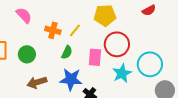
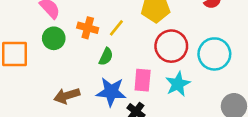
green circle: (27, 54) -> (54, 38), moved
pink rectangle: (95, 57) -> (143, 80), moved
cyan circle: (150, 64) -> (214, 54), moved

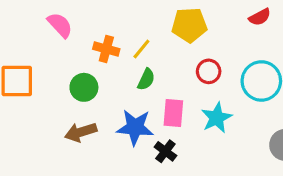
green circle: (54, 38) -> (84, 87), moved
red circle: (171, 46) -> (209, 71), size x0.6
green semicircle: (106, 57) -> (146, 79), moved

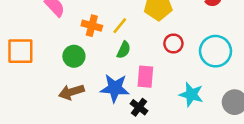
cyan star: (217, 118) -> (191, 94), moved, turned -30

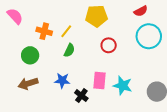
cyan circle: (215, 51) -> (149, 36), moved
pink rectangle: (145, 77) -> (99, 81), moved
blue star: (115, 88) -> (62, 81), size x0.7

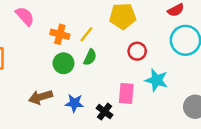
green circle: (30, 55) -> (63, 63), moved
blue star: (62, 81) -> (74, 103), moved
cyan star: (123, 86) -> (156, 80), moved

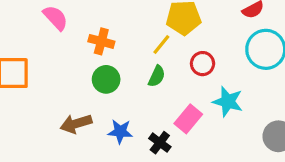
yellow line: (86, 34) -> (161, 45), moved
green semicircle: (90, 57) -> (157, 76), moved
pink rectangle: (126, 93) -> (188, 119), turned 35

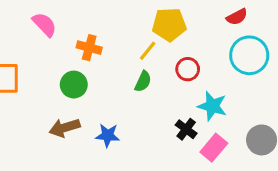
green circle: (106, 79) -> (74, 85), moved
pink rectangle: (188, 119) -> (214, 148), moved
black cross: (160, 143) -> (186, 129), moved

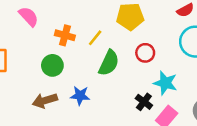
yellow line: (148, 51) -> (95, 38), moved
green semicircle: (143, 81) -> (109, 63), size x1.5
blue star: (108, 135) -> (80, 96), moved

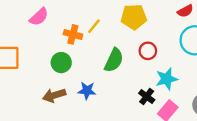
pink semicircle: (29, 16) -> (39, 17), turned 90
yellow line: (95, 38) -> (94, 26), moved
cyan star: (165, 83) -> (167, 79), turned -30

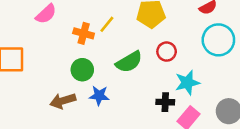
green semicircle: (114, 60) -> (129, 62), turned 35
green circle: (61, 63) -> (82, 70), moved
black cross: (147, 96) -> (165, 102), turned -35

